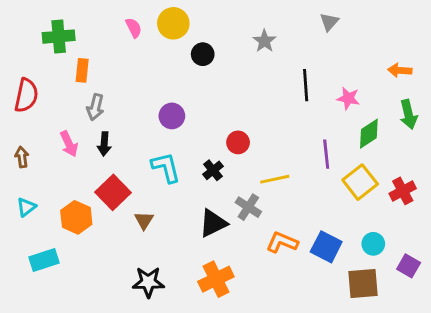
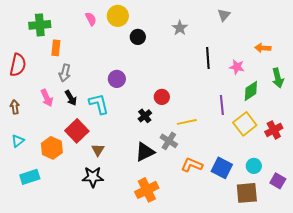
orange arrow: (400, 70) -> (263, 48), moved
black arrow: (104, 144) -> (71, 98), turned -35
cyan L-shape: (166, 167) -> (99, 104), moved
black star: (148, 282) -> (93, 177), moved

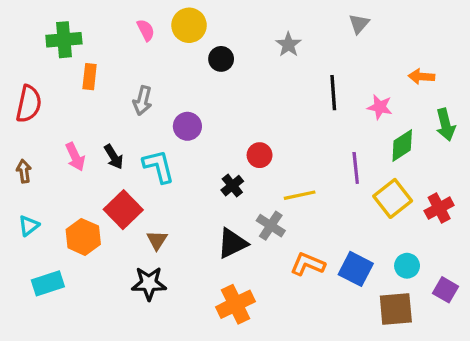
gray arrow: (65, 73) -> (143, 101), moved

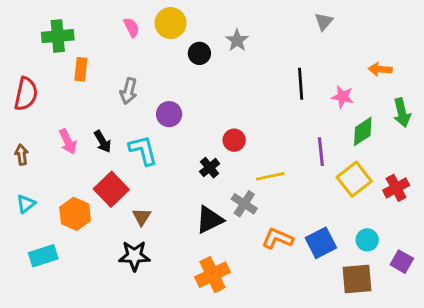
gray star: (288, 45) -> (237, 40), moved
blue square: (356, 269) -> (321, 243), turned 36

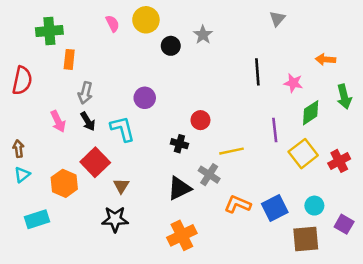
gray arrow: (129, 91) -> (85, 93), moved
brown arrow: (22, 155) -> (18, 149), moved
black cross: (210, 168) -> (179, 144), turned -35

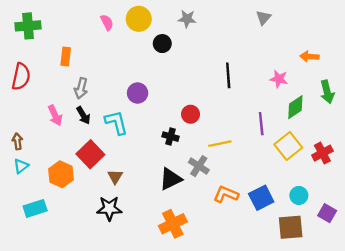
green cross: (49, 31) -> (28, 26), moved
gray star: (203, 35) -> (187, 19), moved, turned -30
black line: (257, 72) -> (228, 75), moved

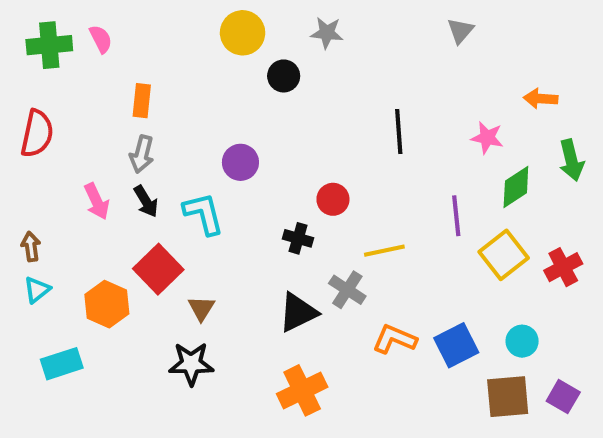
pink semicircle: (107, 22) -> (101, 39), moved
orange rectangle: (66, 57) -> (142, 101), moved
purple square: (327, 213) -> (563, 397), moved

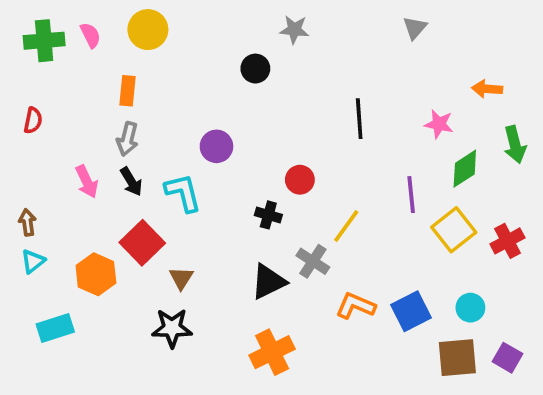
yellow circle: (243, 33) -> (148, 30), moved
red semicircle: (37, 134) -> (33, 120), size x0.6
yellow line: (384, 251) -> (346, 226), turned -42

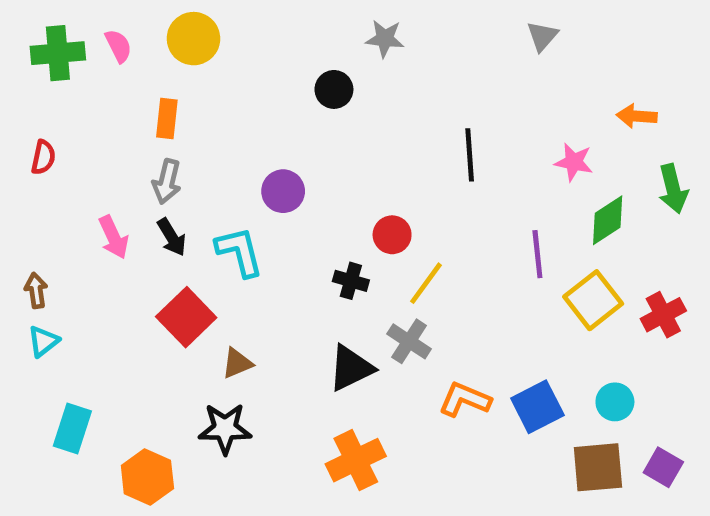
yellow line: (346, 226) -> (426, 283), moved
orange hexagon: (96, 274) -> (147, 477), moved
brown triangle: (181, 278) -> (237, 363), turned 35
cyan rectangle: (55, 328) -> (72, 429), turned -54

